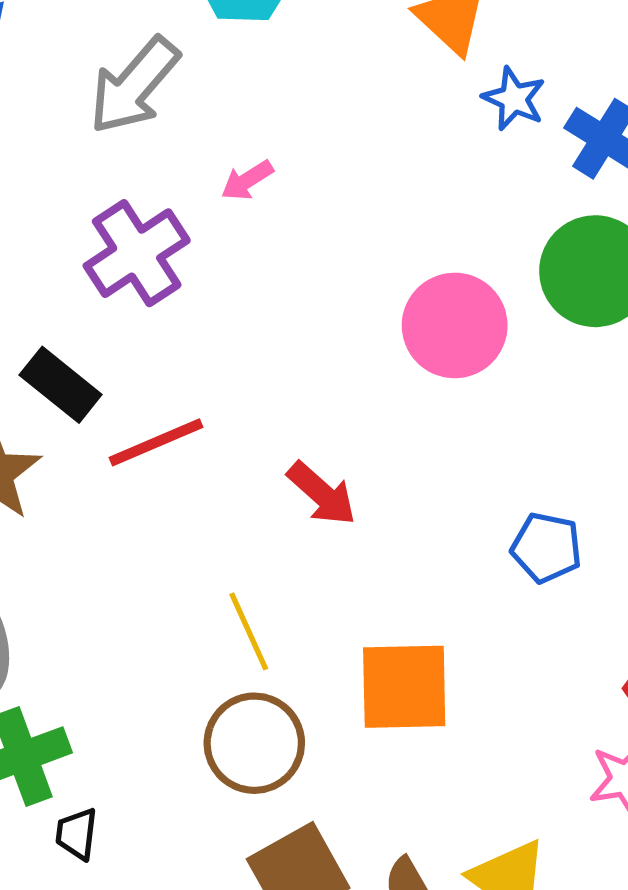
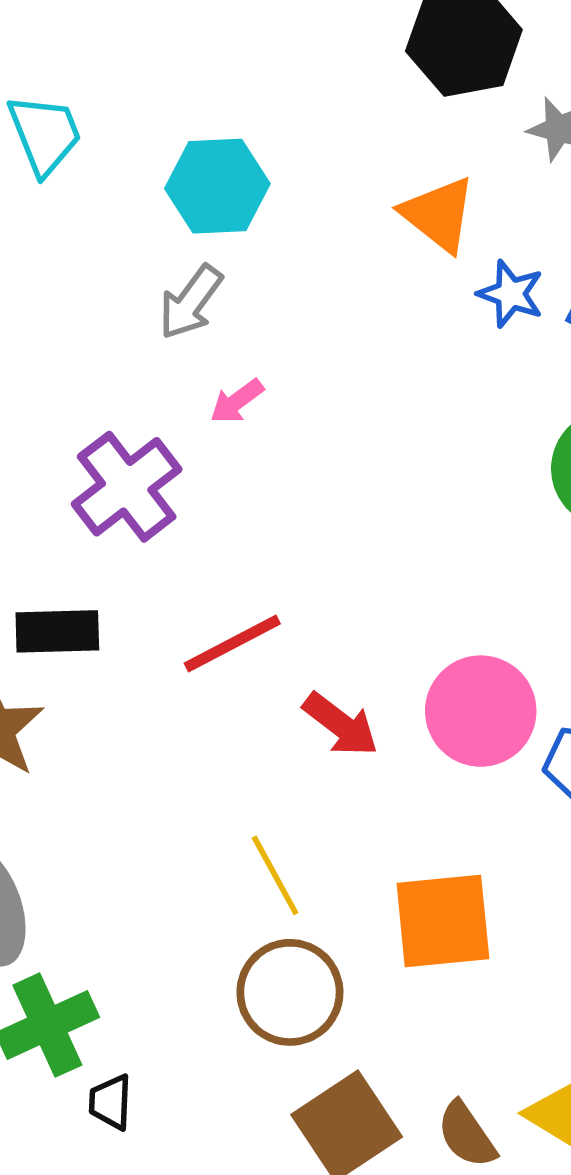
gray arrow: (134, 85) -> (191, 302), moved, size x0.7
pink circle: (455, 325) -> (481, 711), moved
black rectangle: (61, 385) -> (57, 631), turned -36
red line: (156, 442) -> (232, 643), moved

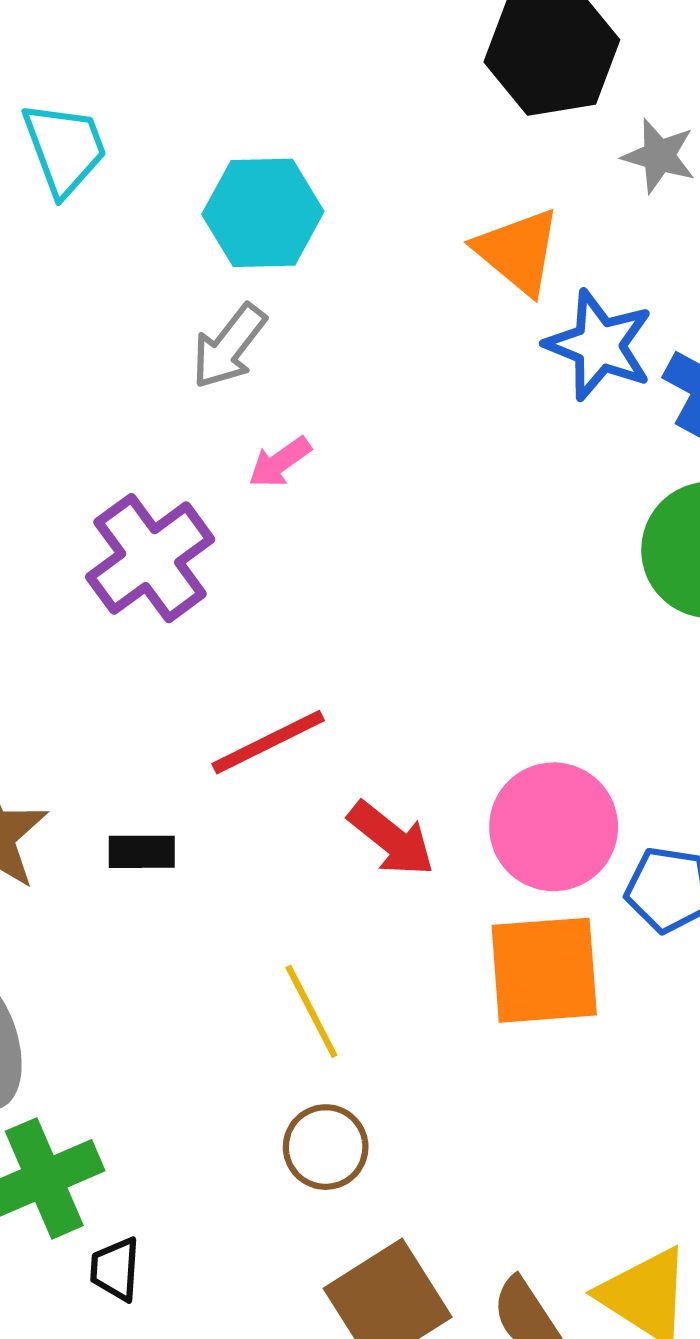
blue star: (511, 294) -> (599, 345), size x1.4
black rectangle: (57, 631) -> (142, 852), moved, size x0.7
orange square: (443, 921) -> (544, 970), moved
brown circle: (290, 992) -> (326, 1147), size x0.7

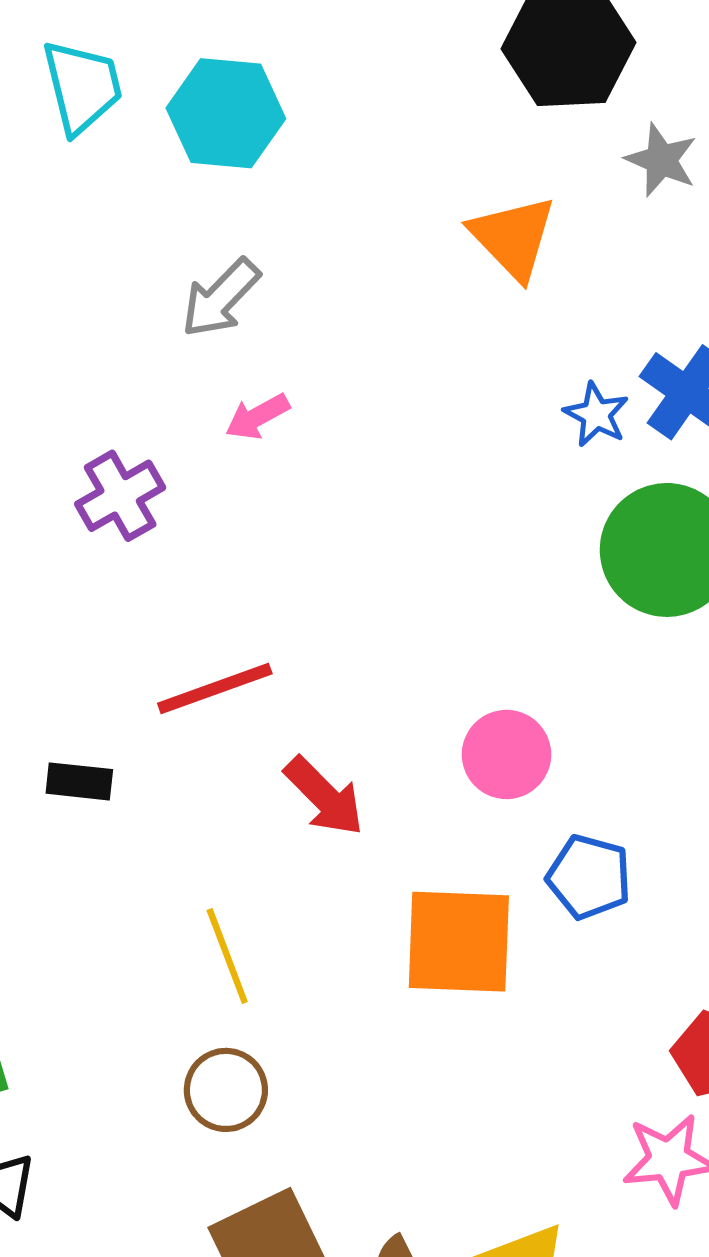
cyan hexagon: (263, 213) -> (226, 113), moved
blue star: (599, 345) -> (596, 414), moved, size x0.6
purple cross: (150, 558) -> (120, 496), size x0.7
pink circle: (554, 827) -> (506, 754), moved, size x0.7

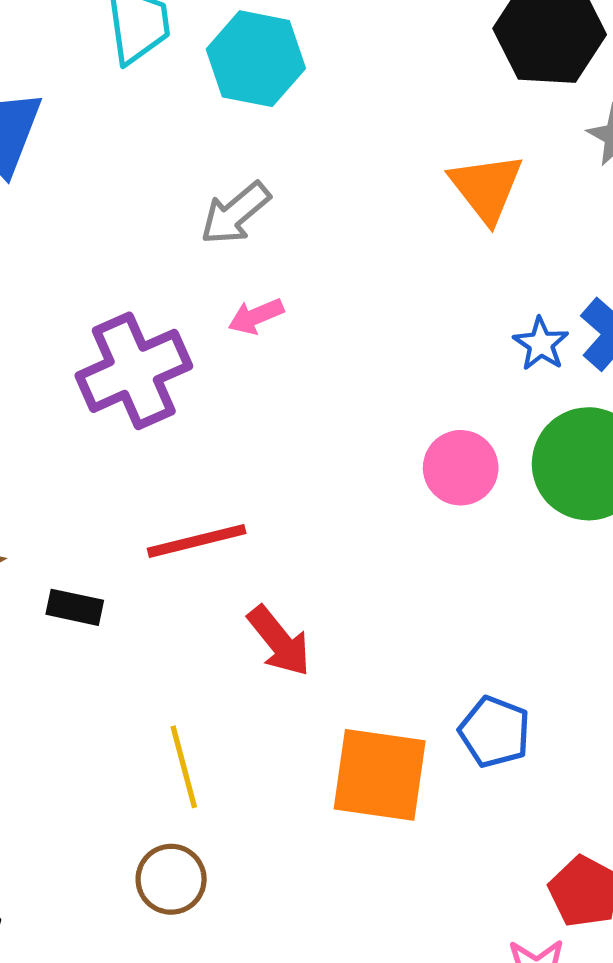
purple cross: (120, 496) -> (134, 371), size x1.5
pink circle: (506, 754) -> (461, 468), moved

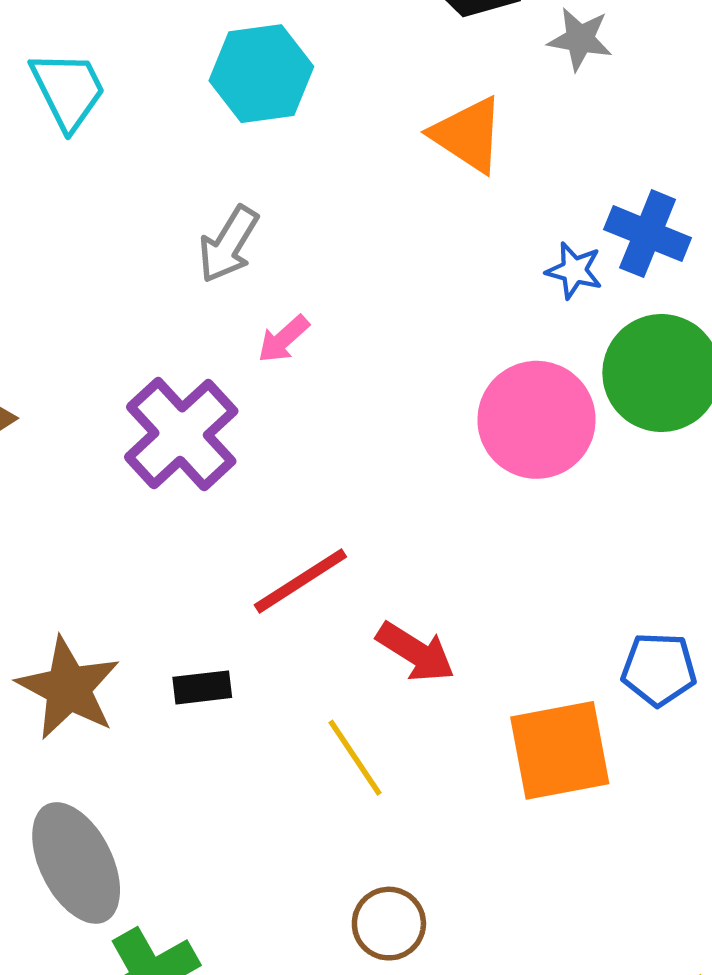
cyan hexagon: (256, 59) -> (261, 74), moved
pink circle: (461, 468) -> (537, 420), size x1.5
yellow line: (184, 767) -> (355, 758), moved

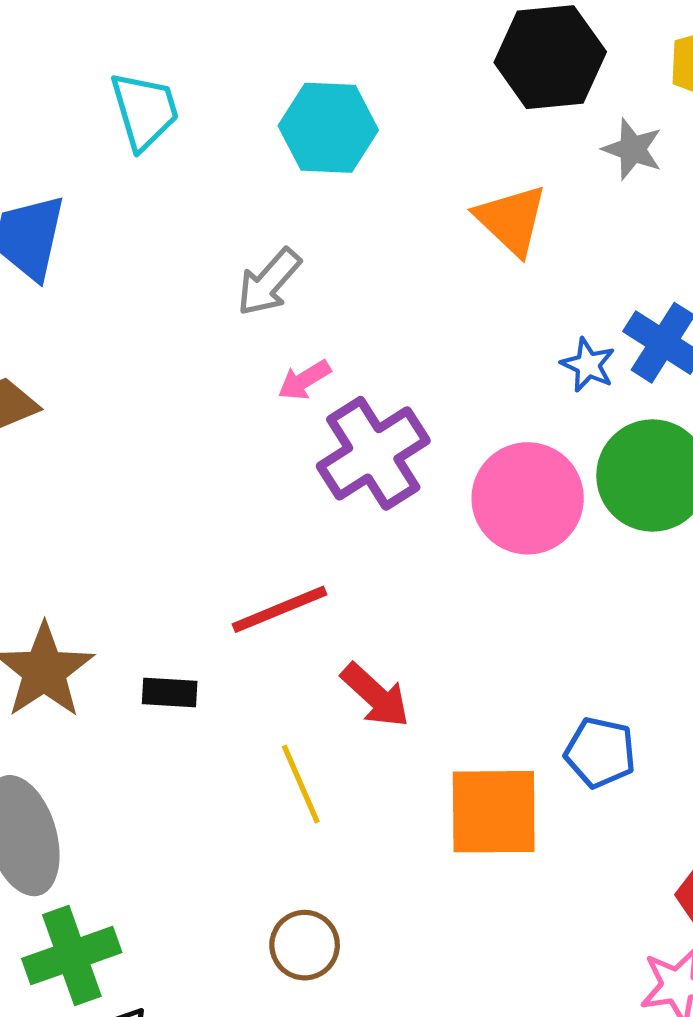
purple cross: (181, 434) -> (373, 453), moved

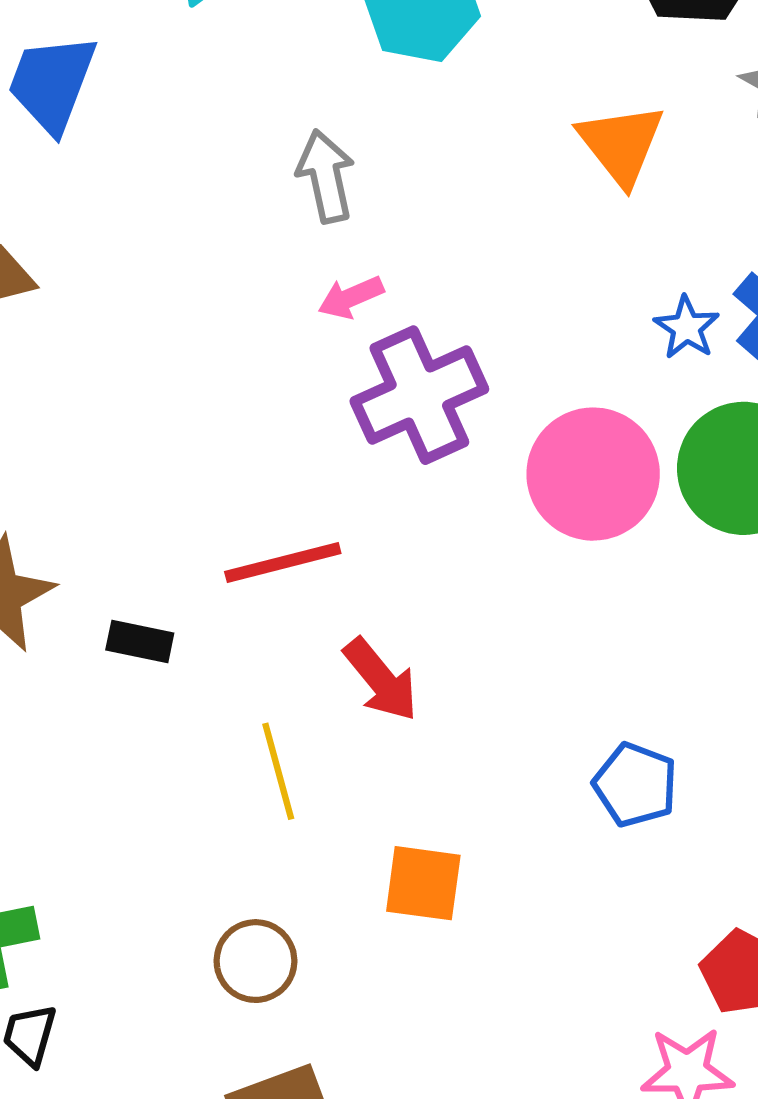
gray arrow: (269, 282) -> (326, 176), turned 118
orange square: (494, 812) -> (423, 883), moved, size x0.7

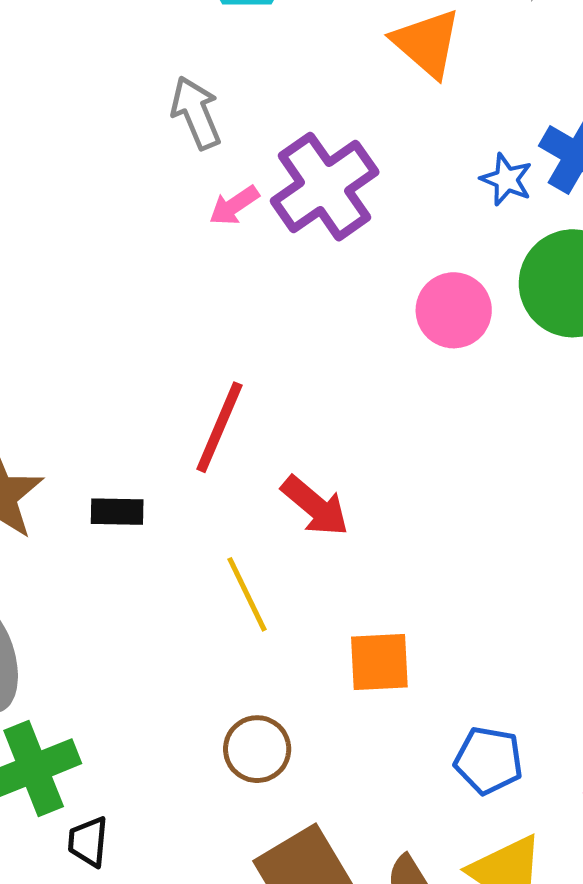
purple cross: (419, 395) -> (325, 187), moved
pink circle: (593, 474) -> (454, 310), size x0.7
red line: (283, 562) -> (219, 427), turned -42
blue pentagon: (635, 785) -> (489, 760), moved

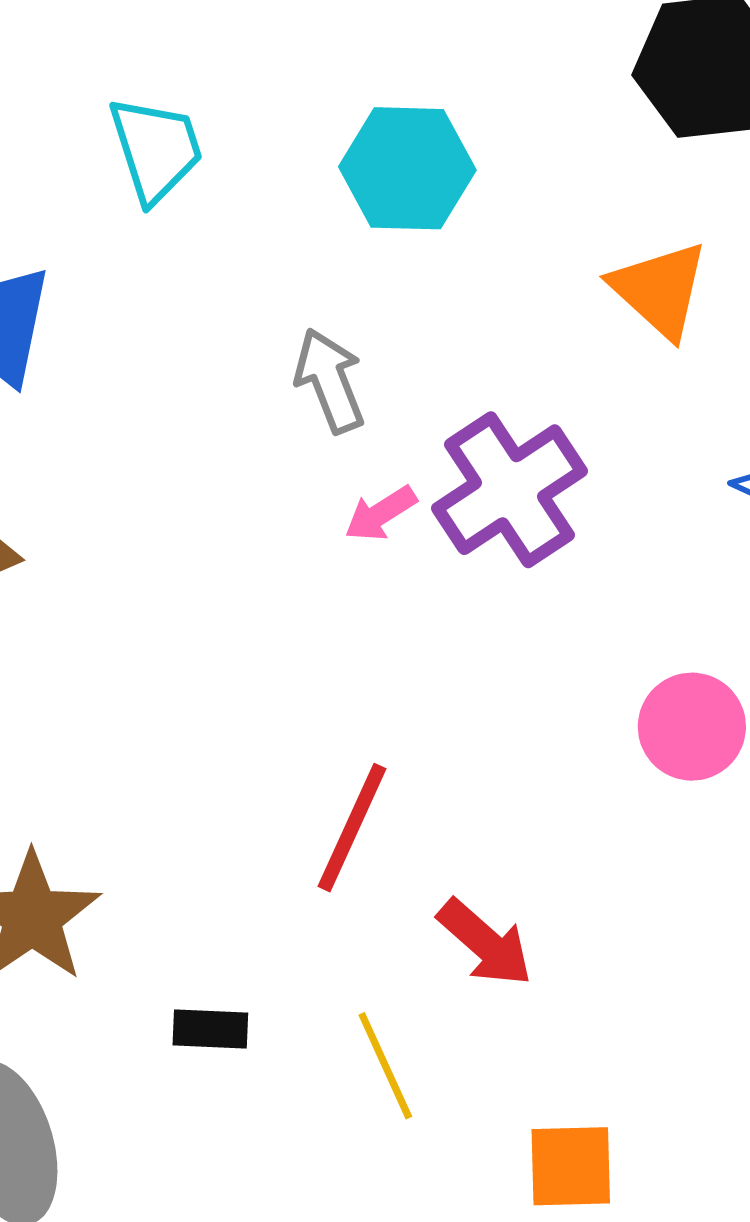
pink circle: (454, 310) -> (692, 727), moved
black rectangle: (117, 512) -> (210, 1029), moved

